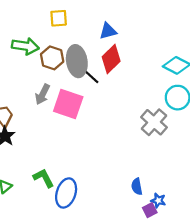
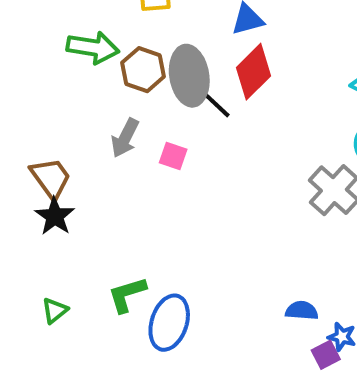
pink square: (68, 104) -> (173, 156), size x0.5
green L-shape: (44, 178) -> (127, 295), turned -80
blue semicircle: (137, 187) -> (302, 311), turned 105

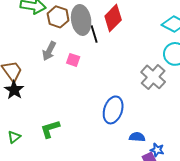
black line: (215, 104) -> (94, 34), turned 30
blue ellipse: (169, 323) -> (113, 110), moved

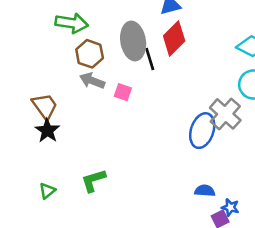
brown hexagon: (58, 17) -> (90, 54), moved
gray arrow: (49, 51) -> (92, 81), turned 84
blue ellipse: (113, 110) -> (202, 131), moved

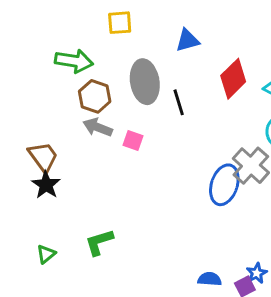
red diamond: (174, 38) -> (233, 79), moved
black line: (150, 59) -> (179, 102), moved
blue semicircle: (205, 191) -> (210, 279), moved
blue star: (230, 207) -> (257, 273), turned 30

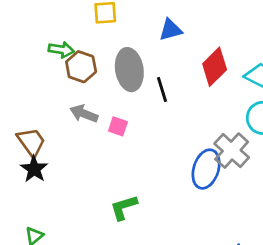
green arrow: (74, 61) -> (61, 50), size x0.7
brown hexagon: (95, 96) -> (81, 67), moved
green L-shape: (99, 242) -> (124, 207), moved

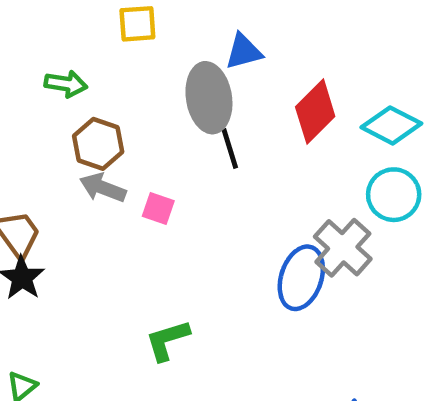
brown hexagon: (81, 67) -> (98, 144), moved
gray ellipse: (129, 70) -> (209, 98), moved

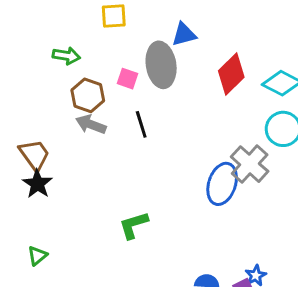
black line: (230, 148) -> (141, 124), moved
pink square: (158, 209) -> (127, 79), moved

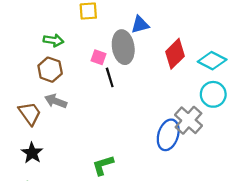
brown hexagon: (88, 95) -> (50, 70), moved
gray arrow: (91, 124) -> (56, 101), moved
black line: (141, 124) -> (110, 77), moved
black star: (37, 184) -> (32, 153), moved

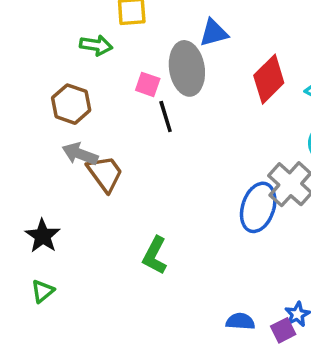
green arrow: (53, 40) -> (96, 45), moved
brown trapezoid: (30, 113) -> (105, 174), moved
green L-shape: (103, 165) -> (155, 255), turned -45

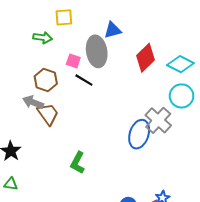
brown hexagon: (71, 104) -> (46, 80), moved
black line: (166, 117) -> (84, 80), turned -42
green triangle: (43, 291) -> (11, 184), turned 48

